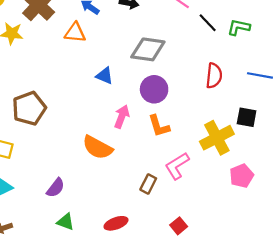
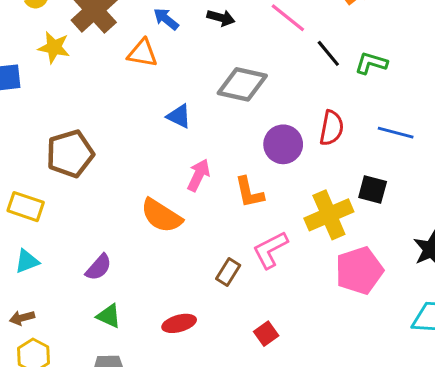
purple circle: (154, 89) -> (283, 144), moved
pink pentagon: (241, 176) -> (359, 271), size x1.4

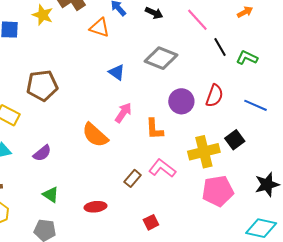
black square: (373, 190) -> (235, 140), turned 30
pink L-shape: (270, 250) -> (162, 168), turned 56
purple semicircle: (99, 267) -> (42, 153), moved

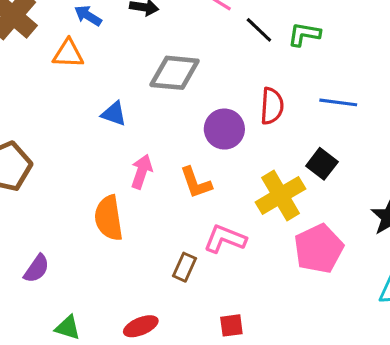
orange semicircle: (95, 135) -> (109, 218), turned 56
red square: (151, 222) -> (231, 325), turned 35

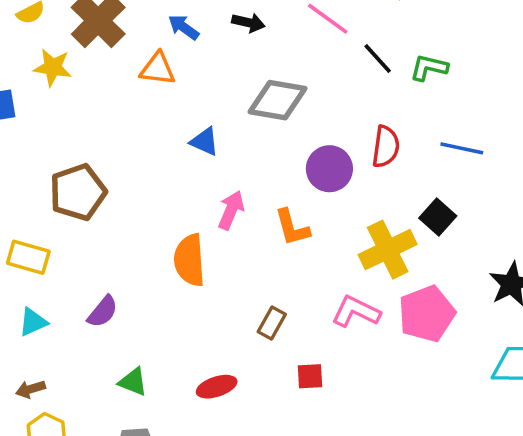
pink L-shape: (225, 239) -> (356, 312), moved
red square: (231, 325) -> (310, 376), moved

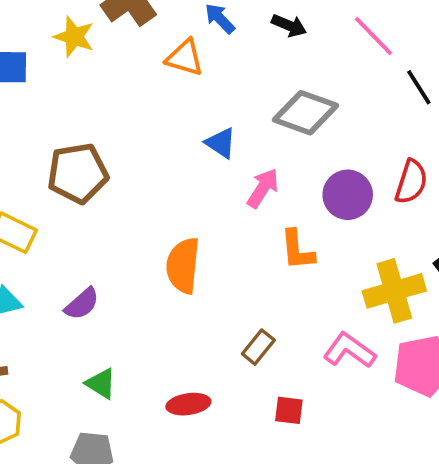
pink arrow: (231, 210) -> (263, 188), moved

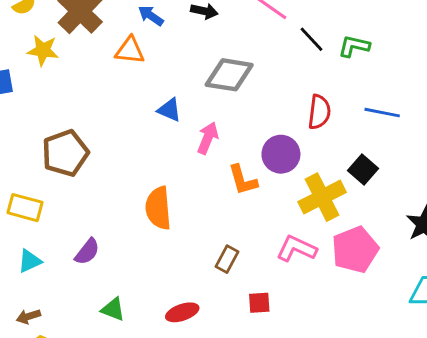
purple circle: (348, 195) -> (281, 154), moved

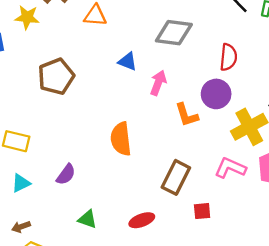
red semicircle: (319, 112) -> (228, 57), moved
brown pentagon: (65, 153) -> (56, 77), moved
brown rectangle: (227, 259) -> (176, 177), size x1.6

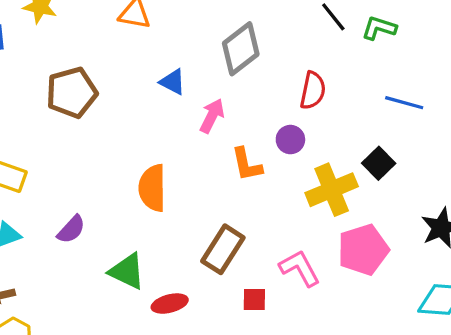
gray diamond: (174, 33) -> (241, 49), turned -51
purple circle: (216, 94) -> (290, 140), size x0.7
pink L-shape: (230, 168) -> (300, 268), moved, turned 32
green triangle: (87, 219) -> (127, 271), moved, size x1.4

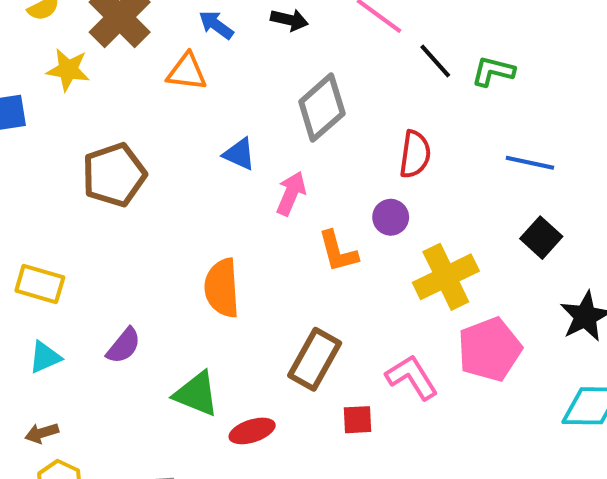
black square: (379, 163) -> (541, 238), moved

